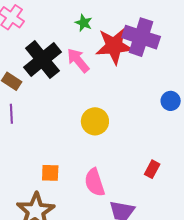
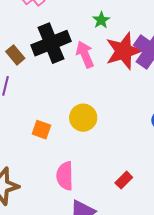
red star: (114, 46) -> (124, 51), turned -30
orange square: (50, 173) -> (41, 130), moved

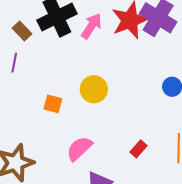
pink arrow: (85, 54) -> (91, 26), turned 60
pink semicircle: (65, 176) -> (79, 148), turned 52

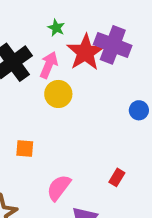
yellow circle: (94, 89) -> (58, 94), moved

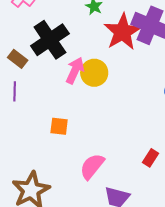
pink arrow: (49, 65) -> (75, 71), moved

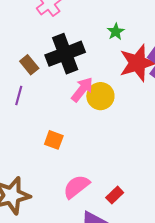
red rectangle: (150, 158) -> (115, 195), moved

